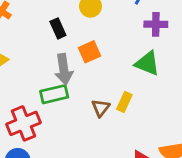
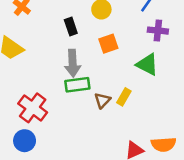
orange square: (89, 52) -> (108, 44), moved
green rectangle: (54, 94) -> (77, 85), moved
red cross: (24, 123) -> (33, 108), turned -36

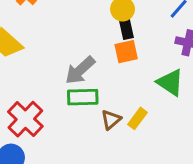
black rectangle: (71, 26) -> (126, 28), moved
gray arrow: (73, 63) -> (80, 70), turned 44

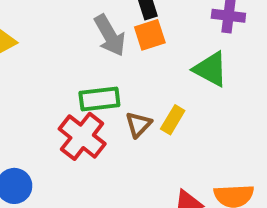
gray arrow: (80, 70) -> (110, 35), moved, turned -72
red cross: (25, 119) -> (82, 136), moved

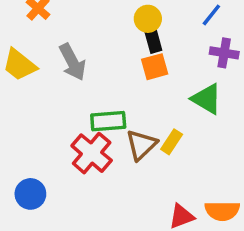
gray arrow: (110, 35) -> (72, 62), moved
brown triangle: (138, 124) -> (141, 145), size x1.4

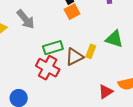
green triangle: (207, 99) -> (114, 39), moved
brown triangle: (141, 145) -> (74, 57), turned 30

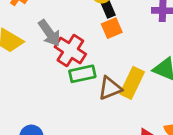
yellow rectangle: (91, 51) -> (132, 83), size x1.6
red cross: (48, 68) -> (70, 50), moved

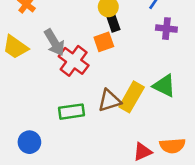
orange square: (112, 28) -> (104, 42), moved
green rectangle: (82, 74) -> (72, 112), moved

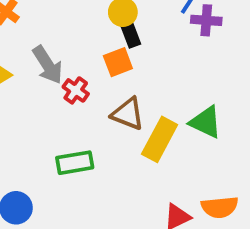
purple cross: (166, 29) -> (206, 20), moved
red cross: (74, 61) -> (76, 90), size x0.6
brown triangle: (109, 100) -> (128, 114), moved, turned 40

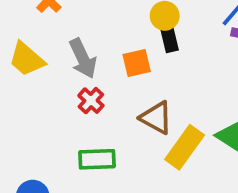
orange square: (118, 62) -> (137, 63), moved
red cross: (76, 90) -> (91, 101), moved

